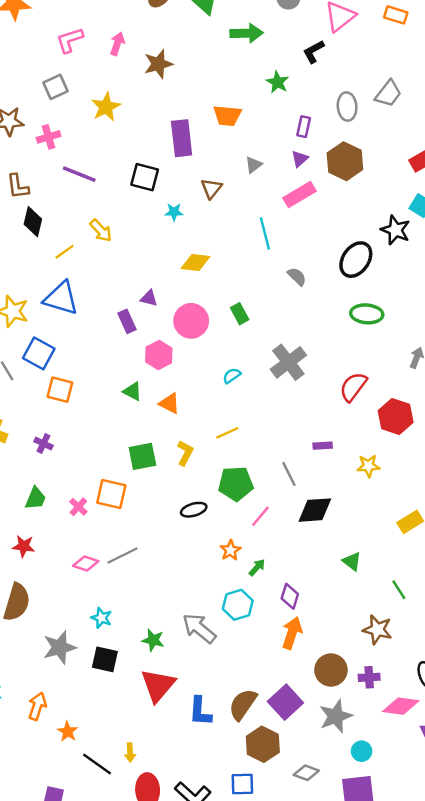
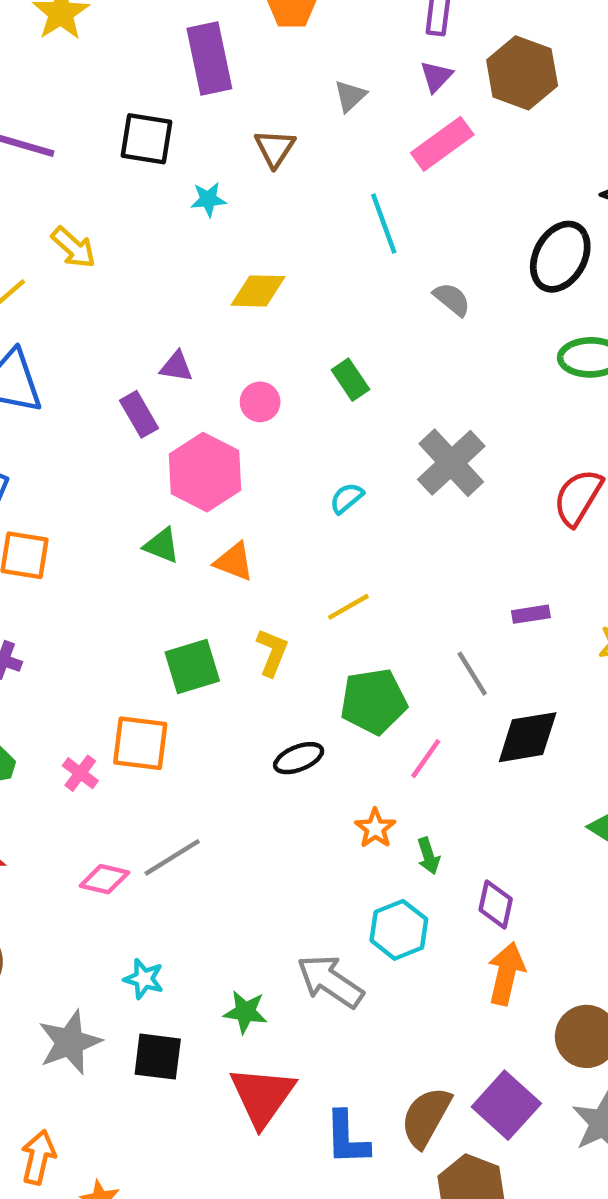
pink circle: (191, 321) -> (260, 402), size x0.6
pink hexagon: (159, 355) -> (205, 472), size x1.4
green arrow: (257, 567) -> (428, 856), turned 126

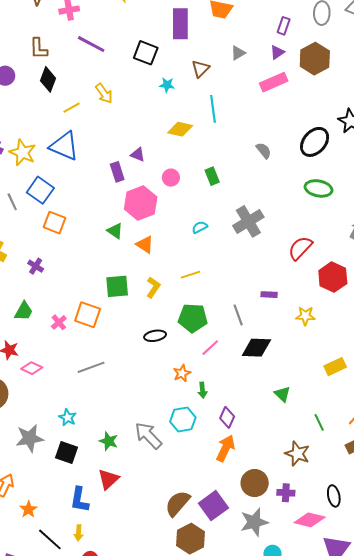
cyan line: (384, 224) -> (213, 109), moved
pink diamond: (104, 879) -> (32, 368), moved
red triangle: (262, 1096) -> (108, 479), size x0.7
blue L-shape: (347, 1138) -> (79, 500), moved

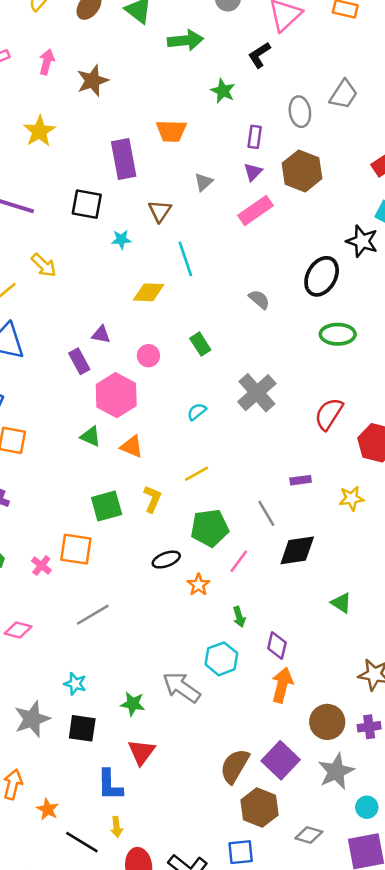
orange star: (182, 373) -> (198, 585), moved

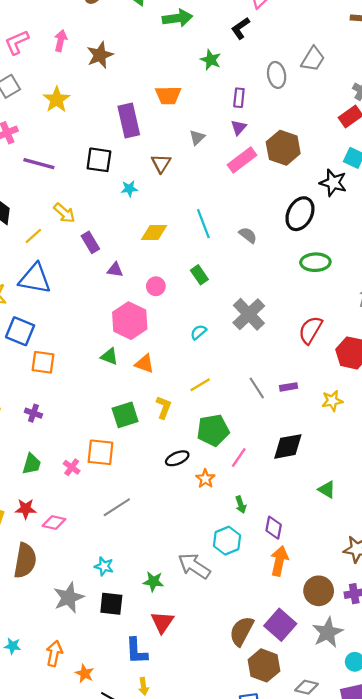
brown hexagon: (302, 171) -> (283, 148), moved
cyan line: (185, 259) -> (203, 224), moved
purple rectangle: (79, 361) -> (90, 242), moved
gray line: (266, 513) -> (257, 388), moved

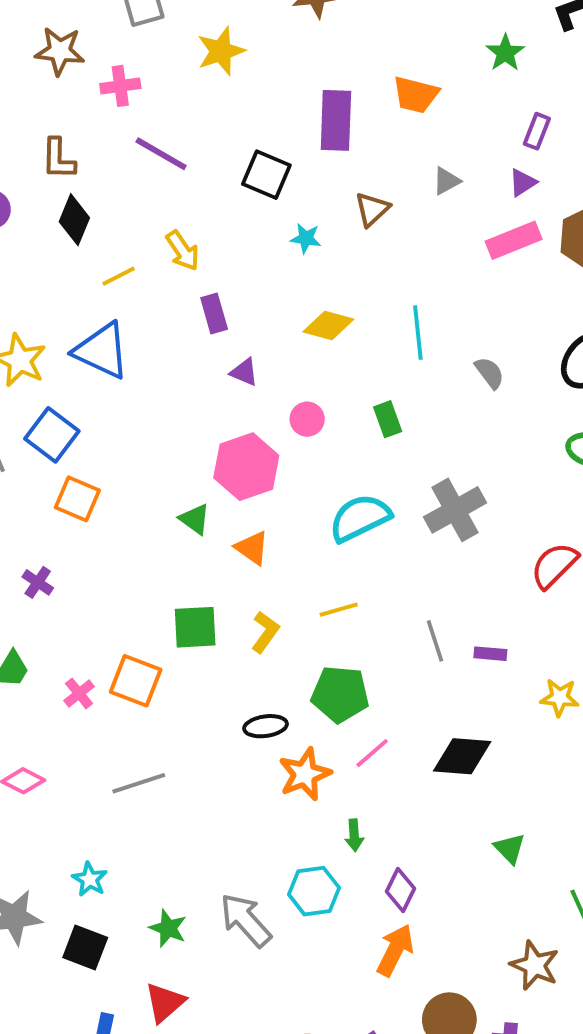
cyan semicircle: (198, 332) -> (360, 518), size x2.0
orange star: (205, 479) -> (305, 774), size x1.5

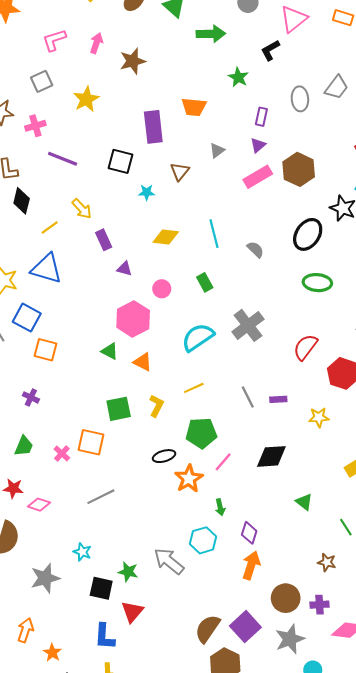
black square: (85, 948) -> (101, 588), moved
brown star: (535, 965) -> (327, 562), size x0.7

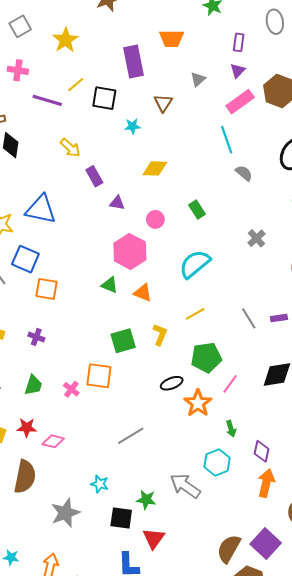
pink cross: (35, 126) -> (18, 70), turned 30
yellow line: (50, 228) -> (76, 85), moved
cyan line: (214, 234) -> (227, 140), moved
gray cross: (248, 325) -> (256, 238), moved, size x0.6
gray line: (101, 497) -> (131, 436), moved

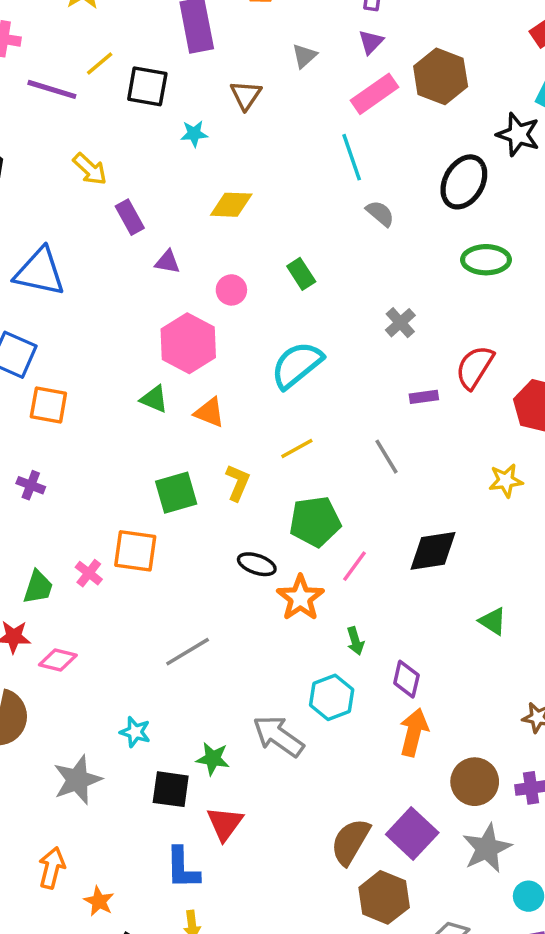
purple rectangle: (279, 318) -> (424, 397), moved
black ellipse: (172, 383) -> (257, 564), turned 40
green trapezoid: (33, 385) -> (38, 587), moved

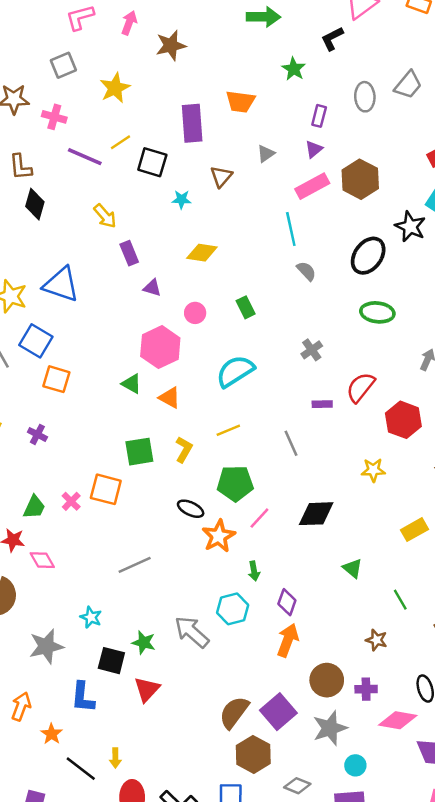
pink diamond: (58, 660) -> (42, 560), turned 40
blue L-shape: (182, 868) -> (83, 697), moved

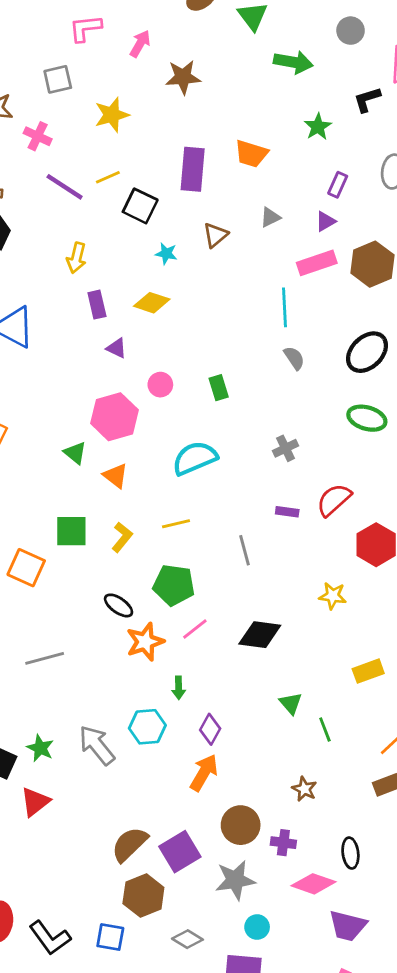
yellow arrow: (105, 216) -> (76, 258), turned 45
yellow diamond: (202, 253) -> (152, 303), moved
green line: (400, 600) -> (325, 729), moved

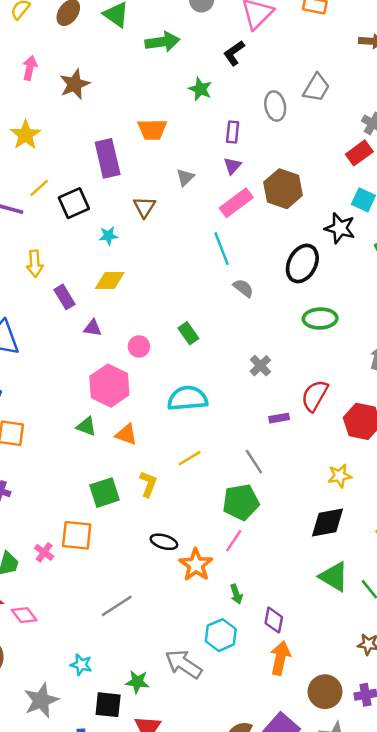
black square: (140, 206) -> (74, 203), turned -32
cyan semicircle: (195, 458) -> (188, 398), turned 36
green pentagon: (174, 585) -> (241, 502), moved
black diamond: (260, 635) -> (327, 523), moved
green triangle: (291, 703) -> (334, 577), size x1.5

